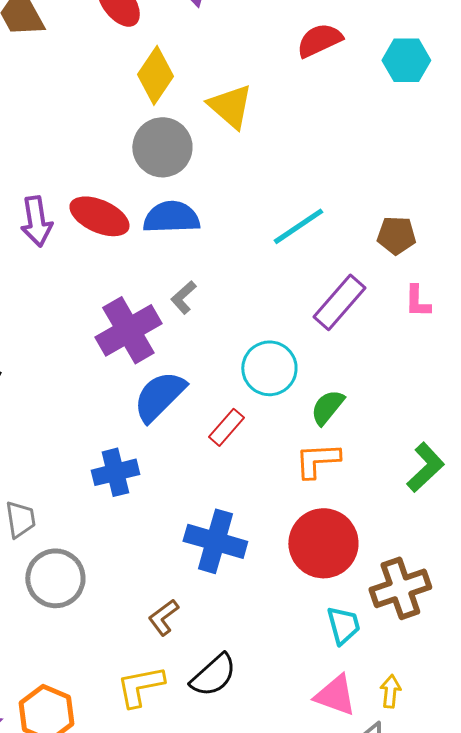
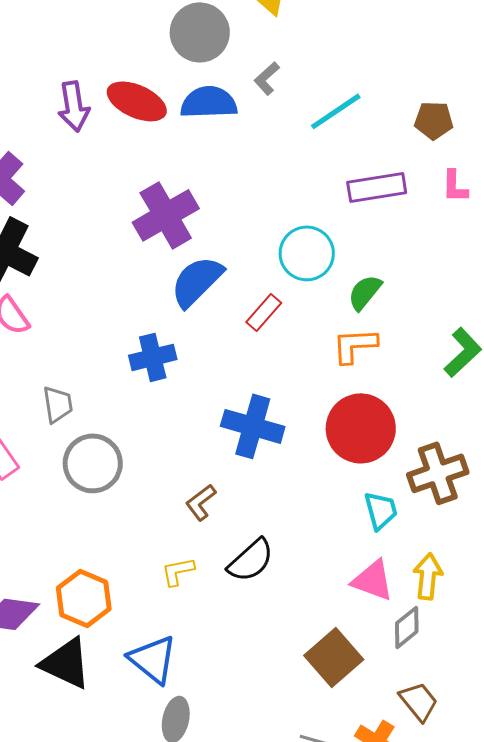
gray L-shape: (183, 297) -> (267, 78), moved
purple rectangle: (339, 302) -> (377, 187), turned 40
yellow L-shape: (140, 686) -> (178, 571), size x0.7
yellow arrow: (390, 691) -> (428, 576), size x1.4

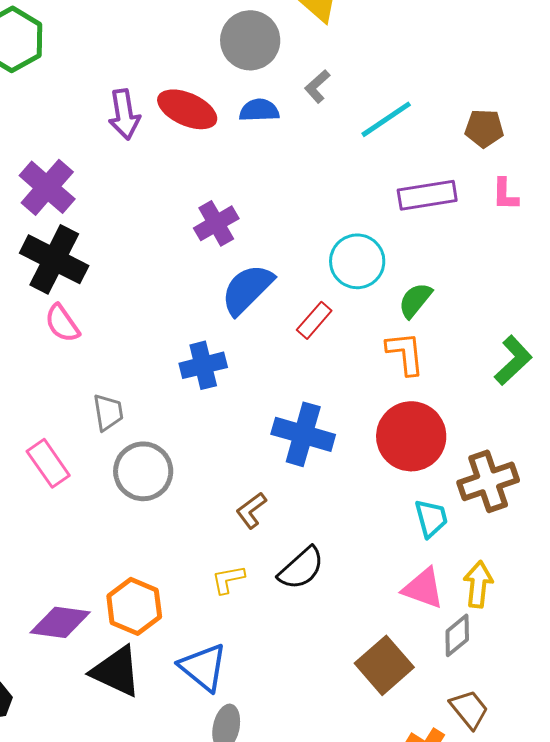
blue semicircle: (209, 102) -> (259, 110), size x0.7
purple cross: (166, 215) -> (216, 223), size x0.7
orange L-shape: (355, 345) -> (405, 353), turned 87

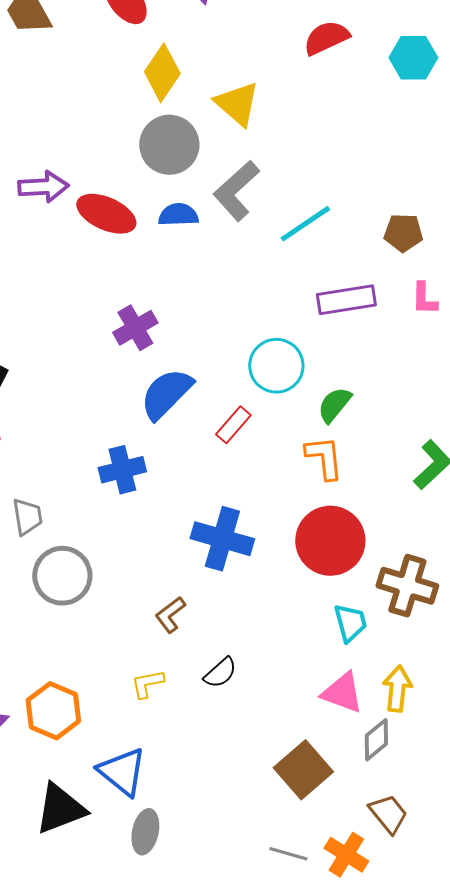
gray L-shape: (317, 86) -> (236, 191), size x1.8
purple arrow: (124, 114) -> (43, 187), moved, turned -84
brown cross: (488, 481) -> (407, 586), turned 36
black semicircle: (301, 568) -> (220, 673), size x0.7
black triangle: (116, 671) -> (60, 809), moved, turned -46

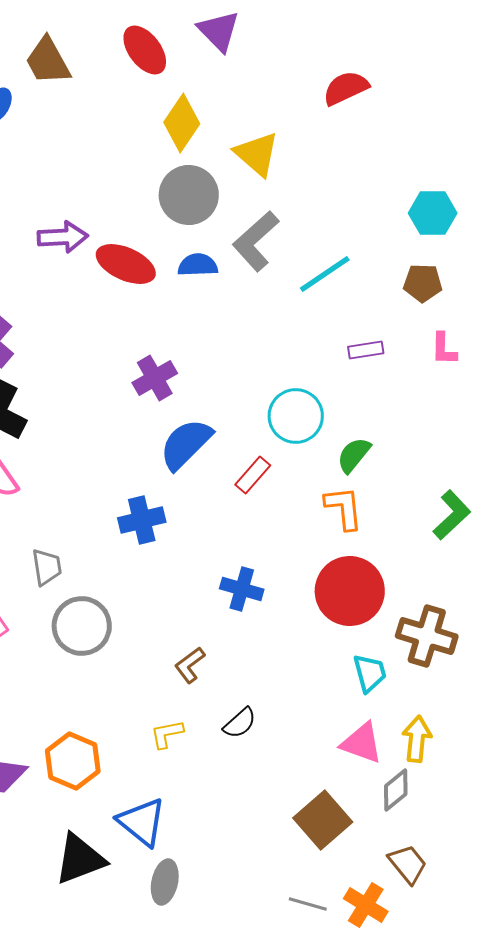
cyan hexagon: (413, 58) -> (433, 213), moved
purple rectangle: (346, 300) -> (366, 350), size x0.6
blue cross: (222, 539) -> (242, 589), size x0.7

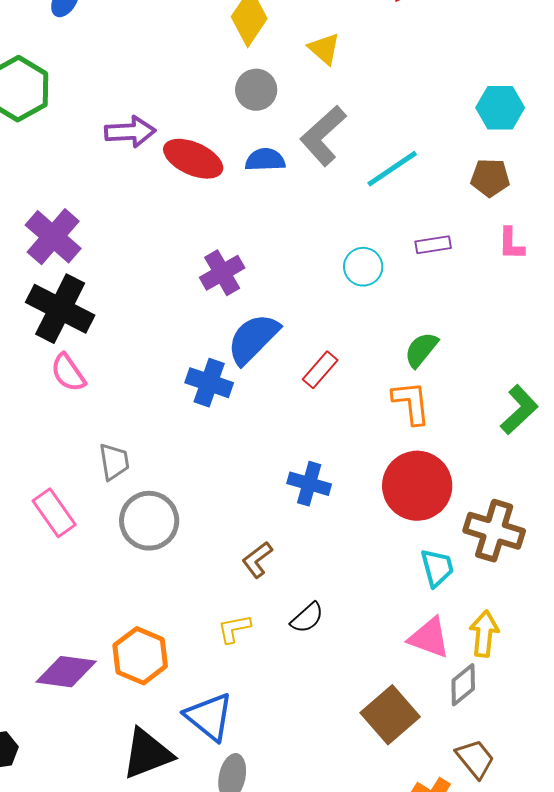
yellow triangle: (257, 154) -> (324, 49), size x0.7
gray circle: (189, 195) -> (256, 90), size x0.7
cyan circle: (296, 416) -> (363, 267), moved, size x0.7
blue cross: (142, 520) -> (209, 383), moved, turned 33

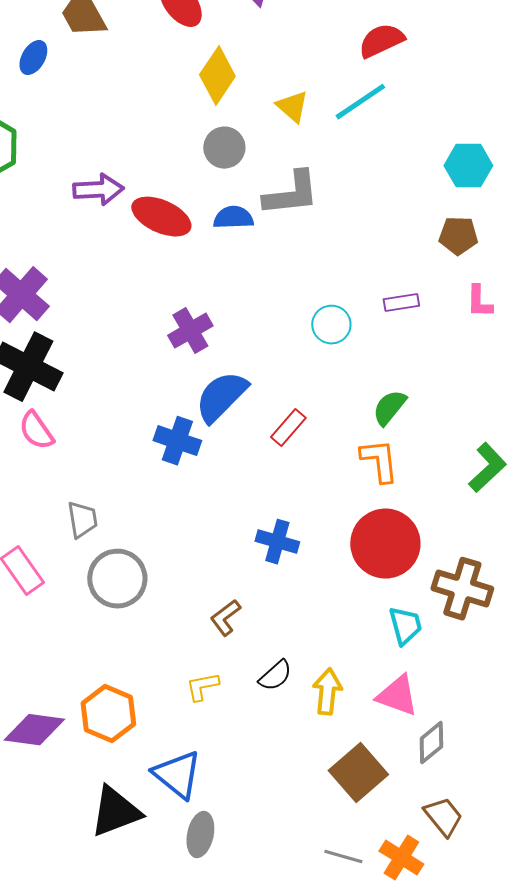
gray L-shape: (323, 136) -> (291, 194), turned -144
cyan line: (392, 169) -> (360, 102), moved
yellow arrow: (484, 634) -> (327, 692), moved

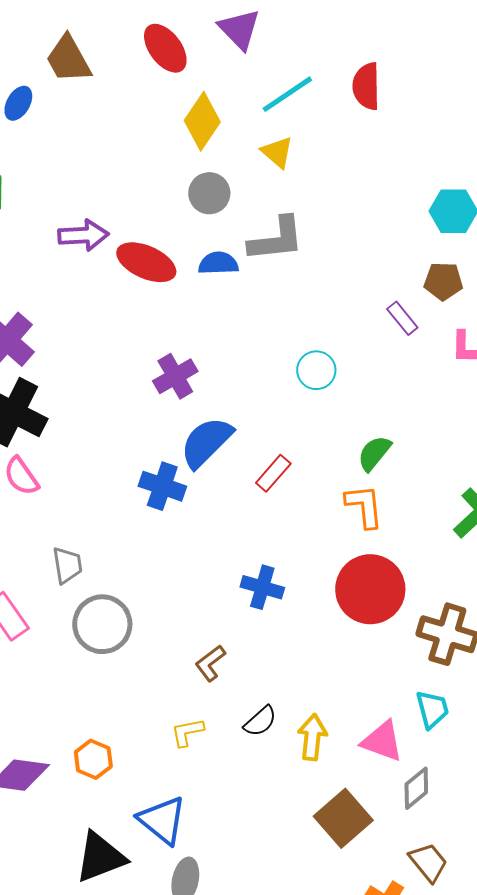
red semicircle: (381, 41) -> (366, 86), turned -66
cyan line: (360, 102) -> (287, 94), moved
purple rectangle: (401, 303) -> (402, 318), moved, turned 60
cyan trapezoid: (405, 626) -> (432, 709), moved
orange hexagon: (108, 714) -> (93, 759), size x0.7

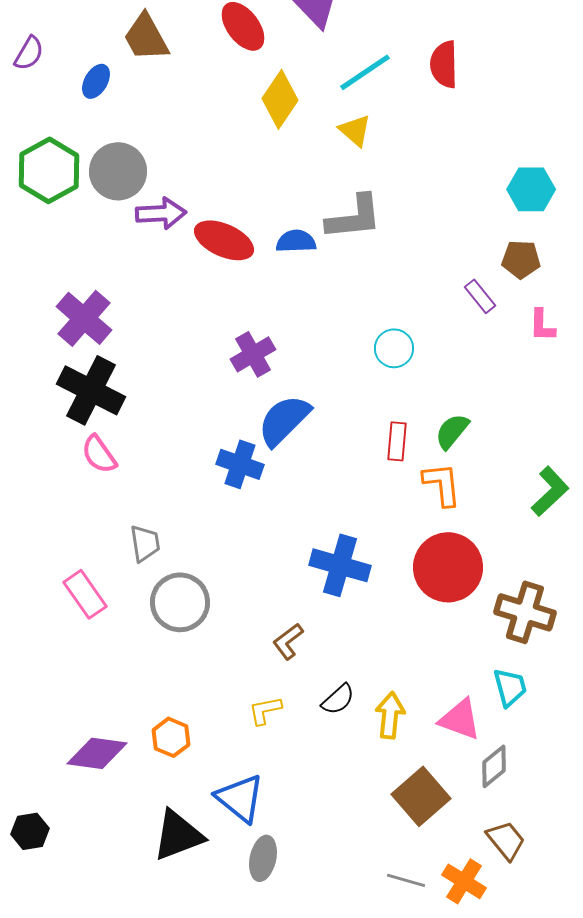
gray circle: (209, 193) -> (118, 171), moved, size x1.4
red rectangle: (273, 473) -> (397, 441), moved, turned -36
blue cross: (262, 587) -> (340, 565), size x1.4

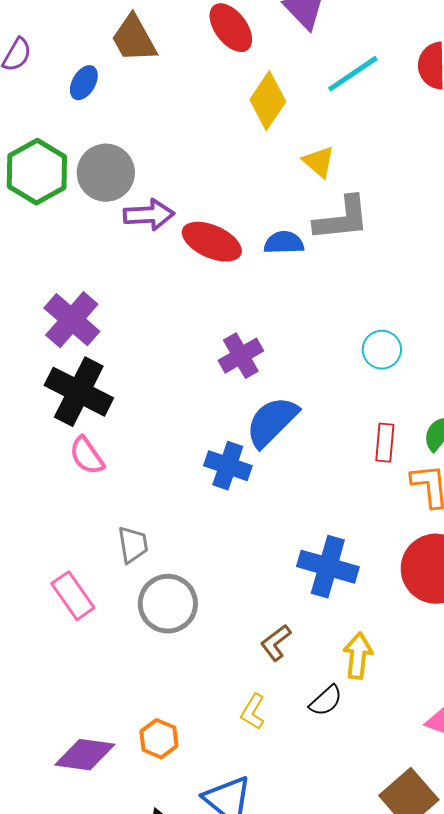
yellow triangle: (355, 130) -> (319, 162), moved
yellow L-shape: (265, 710) -> (253, 712), turned -48
yellow arrow: (390, 715) -> (358, 656), moved

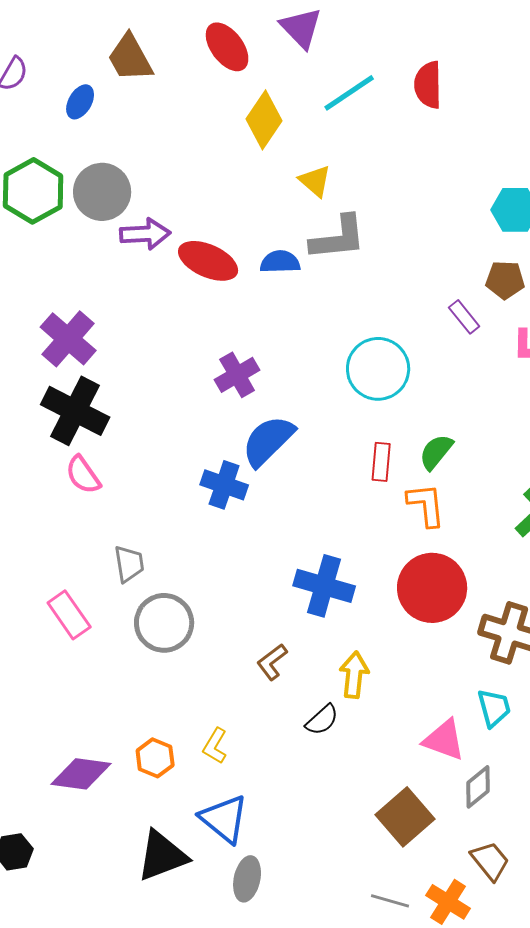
cyan circle: (382, 350) -> (378, 369), size x1.6
yellow L-shape: (253, 712) -> (215, 746), moved

